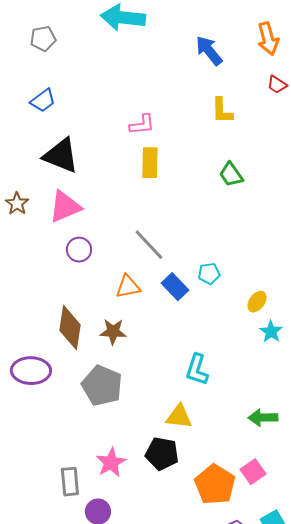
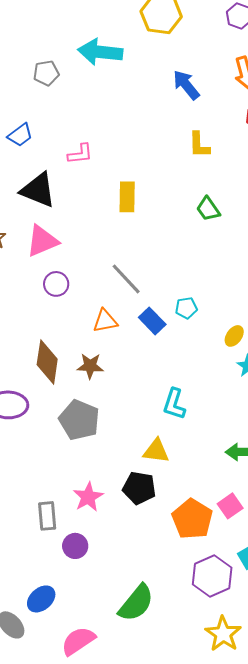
gray pentagon: (43, 39) -> (46, 73), moved
pink L-shape: (142, 125) -> (80, 154), moved

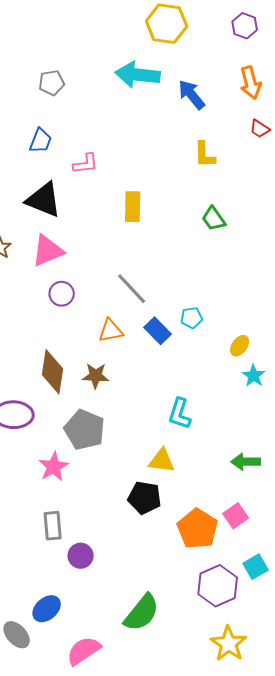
cyan arrow: (100, 52) -> (138, 75), moved
blue trapezoid: (20, 135) -> (41, 141), moved, turned -32
pink star: (88, 497) -> (54, 467), moved

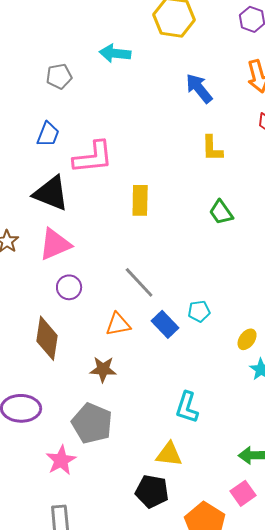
cyan arrow: (138, 75) -> (115, 53), moved, size x0.7
pink L-shape: (86, 164) -> (93, 157), size x1.6
brown diamond: (53, 372) -> (47, 338), moved
pink square: (236, 516) -> (243, 493), moved

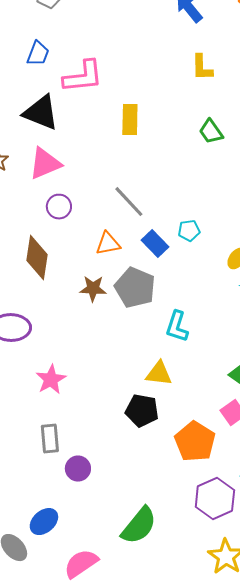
gray pentagon: (92, 423) -> (135, 288), moved

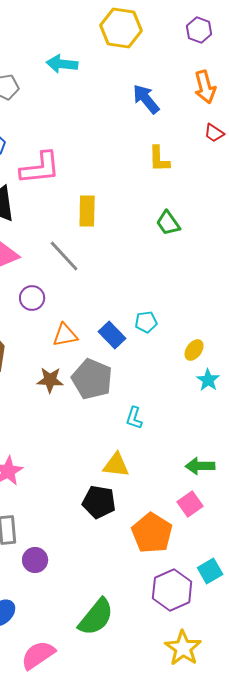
gray line: (129, 202) -> (64, 256), moved
purple circle: (59, 207) -> (32, 298), moved
cyan L-shape: (177, 327) -> (134, 418), size x0.7

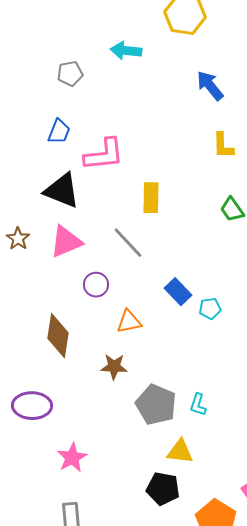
blue rectangle: (112, 335) -> (178, 292), moved
gray pentagon: (92, 379) -> (156, 405), moved

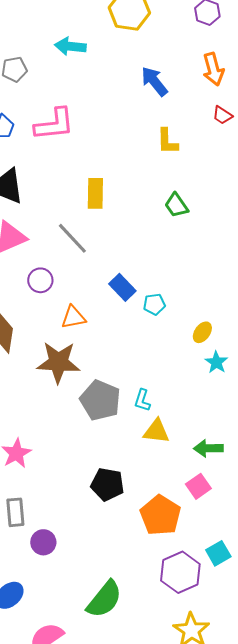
pink L-shape: (104, 155) -> (54, 124), moved
brown star: (114, 367) -> (58, 362), size x1.6
yellow triangle: (180, 452) -> (156, 431), moved

